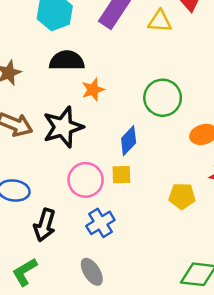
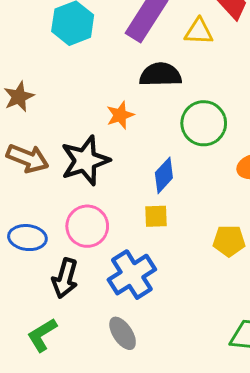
black semicircle: (67, 61) -> (160, 75), moved
pink circle: (86, 180) -> (87, 226), moved
blue cross: (100, 223) -> (132, 275), size x1.4

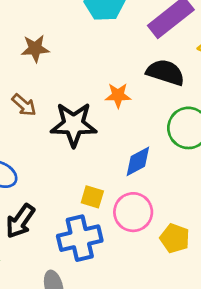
brown arrow: (28, 158) -> (24, 105), size x0.7
yellow square: (156, 216) -> (92, 197), moved
pink circle: (87, 226) -> (133, 212), moved

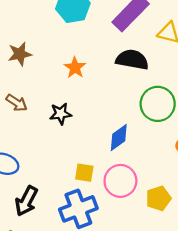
orange star: (118, 95) -> (75, 68), moved, turned -30
black star: (74, 124) -> (61, 114), size x0.6
yellow pentagon: (175, 238) -> (158, 198), turned -30

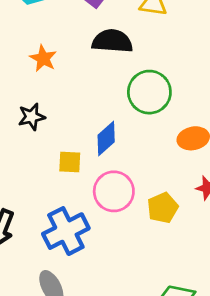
yellow square: (84, 173) -> (70, 162), moved

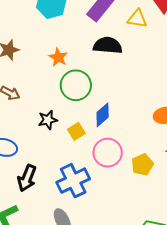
green circle: (149, 92) -> (76, 85), moved
black star: (32, 117) -> (48, 120), moved
yellow square: (70, 162) -> (76, 131), turned -36

